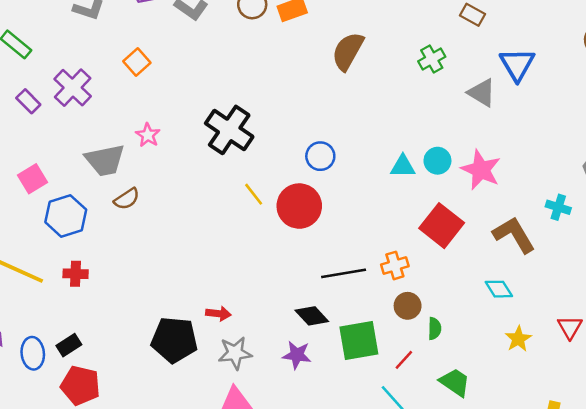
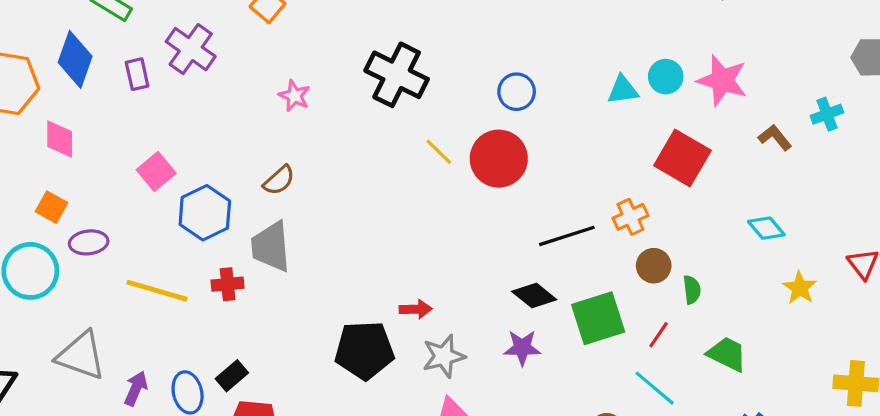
purple rectangle: (28, 101) -> (137, 74), turned 40
gray trapezoid: (105, 160) -> (271, 247), moved, turned 105
cyan cross: (558, 207) -> (827, 114), turned -30
brown L-shape: (514, 235) -> (775, 138), moved, size x0.6

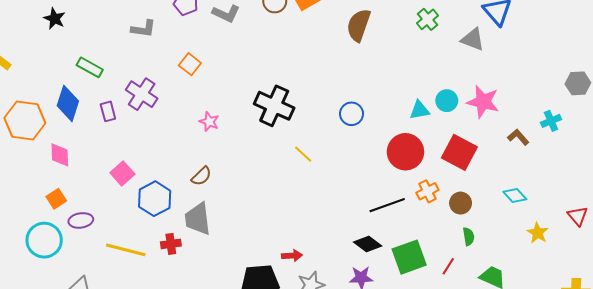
red circle: (499, 159) -> (405, 152), moved
orange square: (52, 207) -> (56, 199), turned 30
brown circle: (654, 266) -> (461, 203), moved

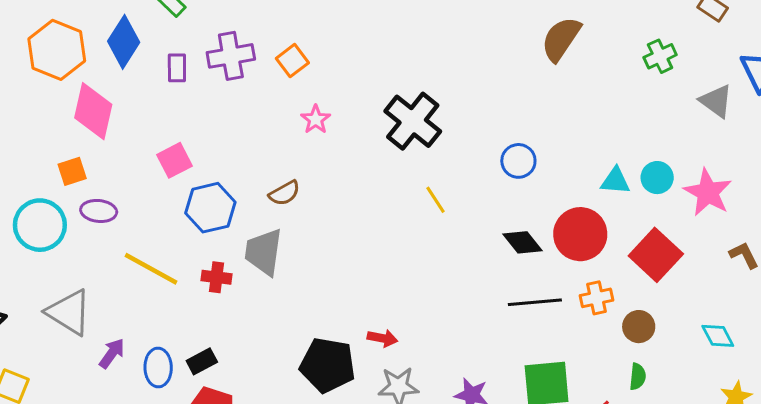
orange square: (190, 64) -> (292, 61), moved
purple cross: (142, 94) -> (231, 56), turned 32
pink diamond: (60, 155) -> (93, 111), size x1.5
black diamond: (368, 244) -> (523, 242), moved

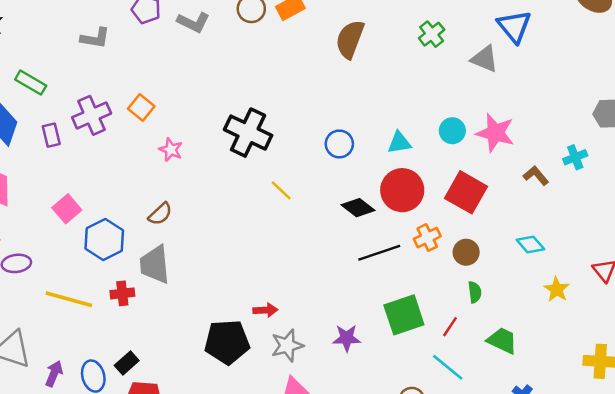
cyan triangle: (615, 181) -> (399, 143), moved

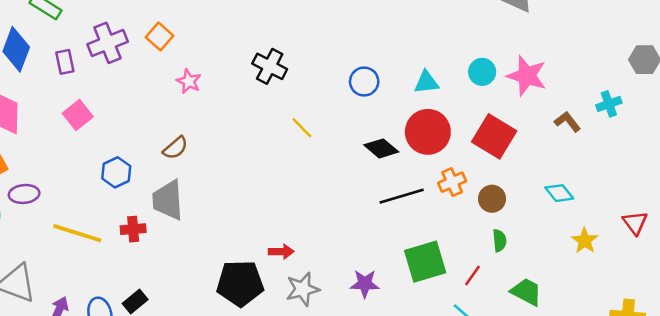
black cross: (248, 133) -> (270, 66), size x0.7
pink square: (67, 209) -> (78, 115), moved
blue hexagon: (104, 240) -> (116, 172), size x0.7

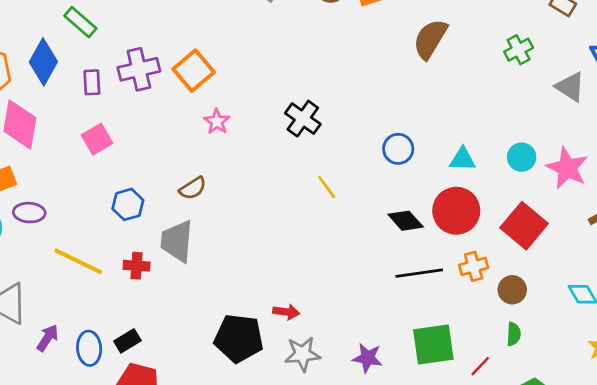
orange square: (160, 36) -> (194, 71), size x1.4

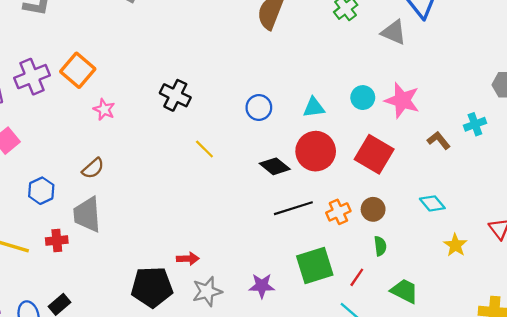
orange cross: (474, 266) -> (338, 212), moved

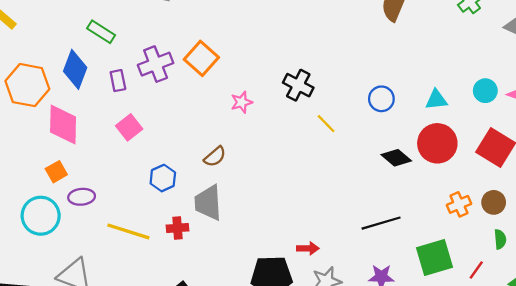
pink star: (104, 110) -> (242, 102), moved, turned 30
yellow line: (204, 149) -> (326, 124), moved
black line: (293, 208) -> (381, 223), moved

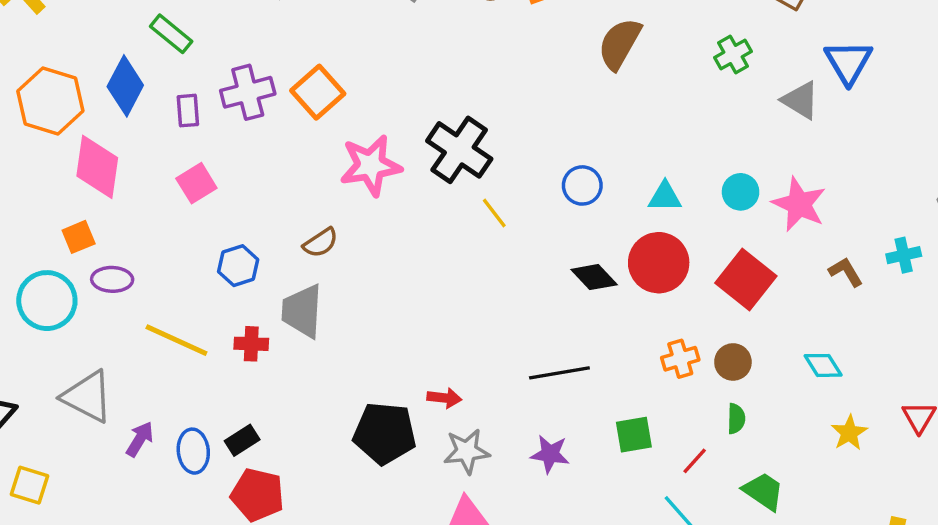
black cross: (298, 85) -> (459, 150), size x1.4
pink star: (242, 102) -> (371, 165), size x1.8
green square: (435, 258) -> (634, 435), size x0.7

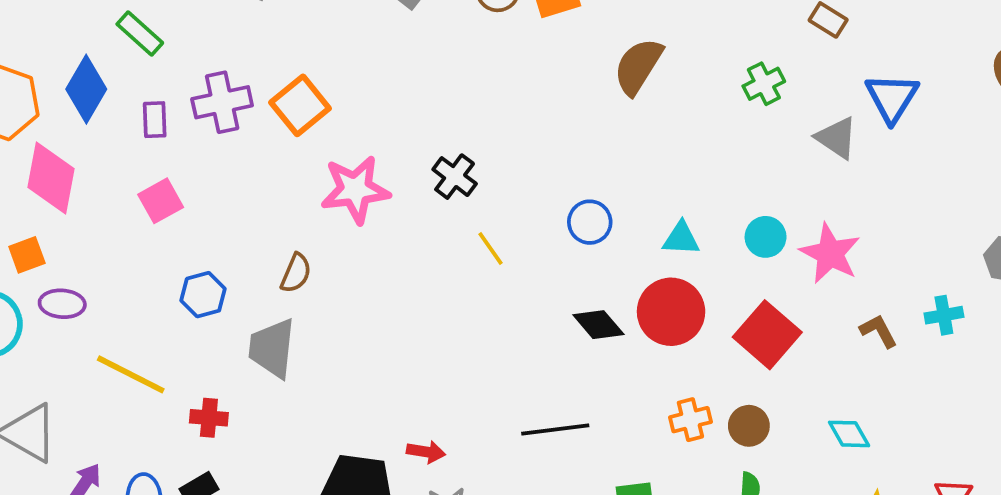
black cross: (459, 150) -> (455, 177), size x0.6
brown semicircle: (321, 243) -> (296, 273), turned -36
red cross: (251, 344) -> (209, 418), moved

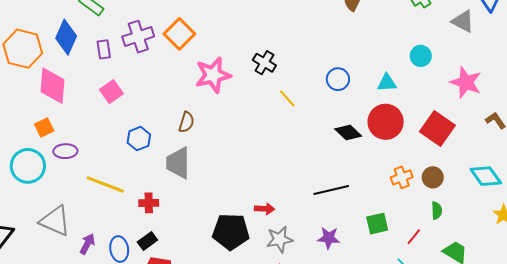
cyan circle: (766, 237) -> (421, 56), moved
cyan diamond: (849, 434) -> (486, 176), size x1.4

